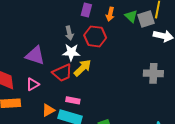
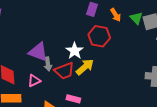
orange arrow: (110, 14) -> (116, 15), turned -48
gray arrow: (69, 33) -> (48, 64), moved
white star: (71, 52) -> (75, 51), turned 30

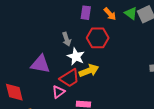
gray arrow: (48, 64) -> (67, 39), moved
yellow arrow: (85, 67) -> (89, 71), turned 30
pink triangle: (34, 81) -> (58, 92), moved

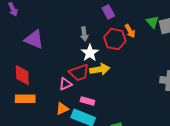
purple rectangle: (86, 13) -> (108, 12), turned -48
orange arrow: (110, 14) -> (130, 31), moved
purple triangle: (40, 64) -> (34, 39), moved

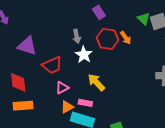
orange arrow: (130, 31) -> (126, 38), moved
yellow arrow: (100, 69) -> (96, 82), moved, turned -120
red trapezoid: (79, 73) -> (52, 65), moved
orange triangle: (62, 109) -> (67, 107), moved

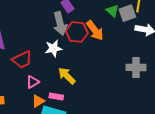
gray arrow: (77, 36) -> (60, 24), moved, size x1.6
orange arrow: (126, 38) -> (95, 30), size x1.5
white star: (84, 55) -> (53, 48), turned 30

